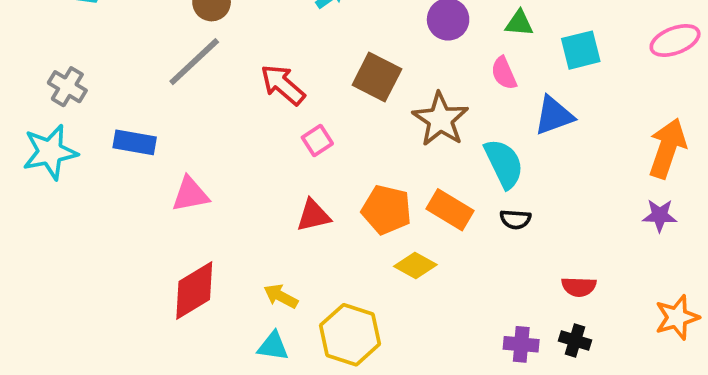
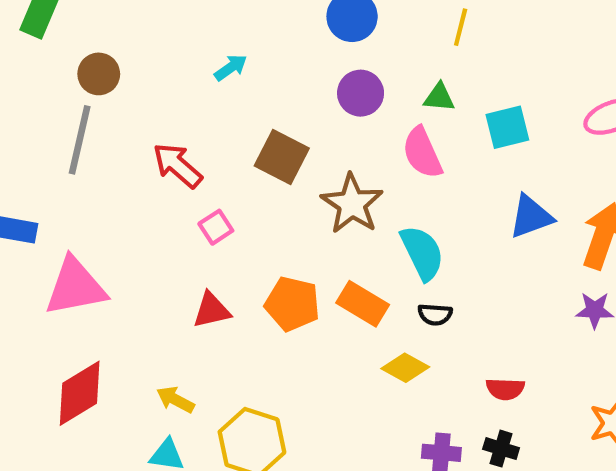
gray line: (194, 62) -> (80, 140), turned -34
pink semicircle: (504, 73) -> (422, 153), size x1.4
blue triangle: (554, 115) -> (531, 217), moved
pink triangle: (190, 194) -> (75, 287), size x1.5
yellow diamond: (415, 266) -> (405, 368), moved

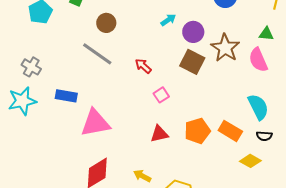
purple circle: (361, 93) -> (193, 32), moved
gray line: (80, 140) -> (97, 54), turned -68
red arrow: (177, 165) -> (143, 66), size x0.7
brown star: (352, 204) -> (225, 48), moved
orange pentagon: (292, 304) -> (197, 131), turned -30

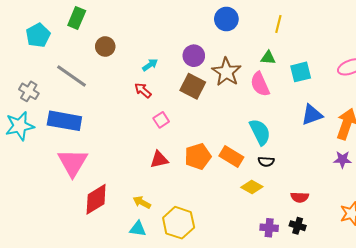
cyan arrow: (168, 20) -> (150, 65), moved
gray line: (97, 54) -> (72, 76), moved
blue rectangle: (66, 96) -> (64, 121), size x1.5
pink triangle: (95, 123) -> (73, 163), moved, turned -48

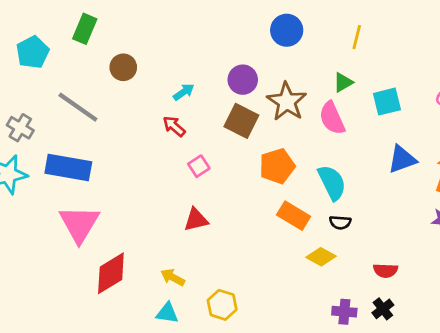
green triangle: (268, 58) -> (343, 82), turned -35
orange pentagon: (198, 156) -> (277, 166), moved
yellow hexagon: (179, 223) -> (222, 305), size x0.7
black cross: (298, 226) -> (383, 309), turned 35

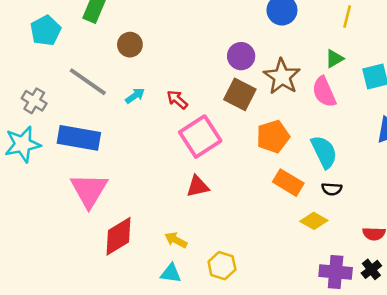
cyan arrow: (184, 92) -> (135, 96), moved
pink square: (199, 166) -> (200, 137), size x2.0
purple cross: (344, 312) -> (336, 272), size x1.4

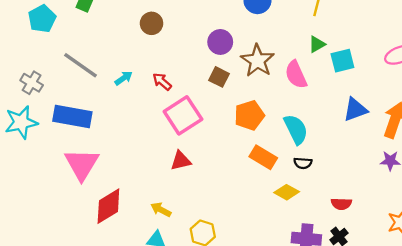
brown circle: (130, 45) -> (152, 23), moved
green triangle: (334, 59) -> (317, 44), moved
brown square: (240, 94) -> (219, 77), size x0.7

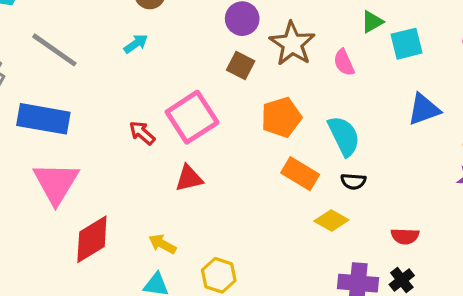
pink semicircle: (296, 75) -> (344, 62), size x0.7
cyan arrow: (124, 78) -> (136, 44), moved
red arrow: (162, 82) -> (142, 133), moved

